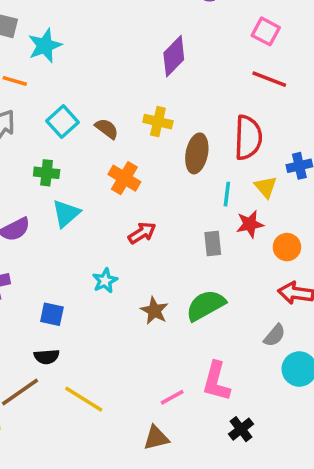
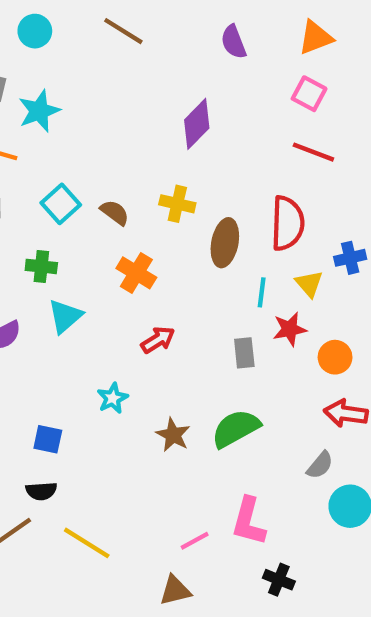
black cross: (241, 429) -> (279, 580), turned -30

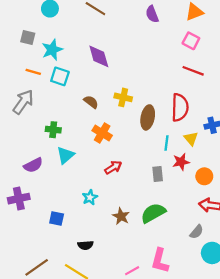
purple diamond: (197, 124) -> (99, 56), moved, turned -60
cyan square: (61, 204) -> (60, 76), moved, turned -30
black semicircle: (41, 491) -> (85, 245), moved

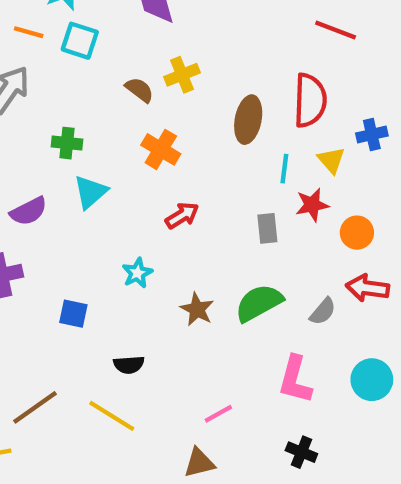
yellow cross: (123, 97) -> (182, 75), moved, turned -35
gray semicircle: (197, 232) -> (323, 311), moved
pink L-shape: (160, 261) -> (295, 380), moved

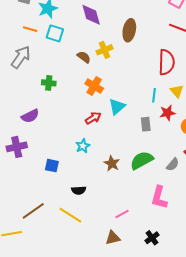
brown ellipse: (248, 120) -> (129, 30), moved
cyan triangle: (90, 192) -> (117, 107), moved
red arrow: (182, 216) -> (93, 118), moved
black cross: (301, 452) -> (152, 238), moved, turned 32

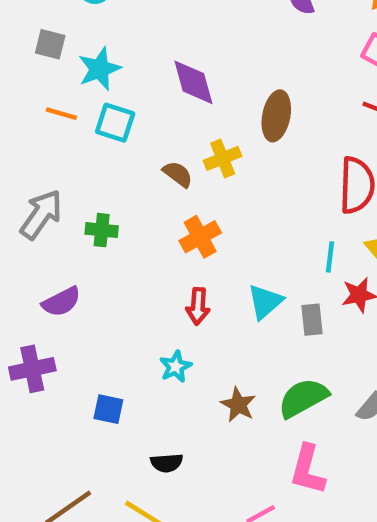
gray arrow: (21, 57) -> (41, 214), moved
orange cross: (94, 86) -> (200, 237), turned 30
cyan triangle: (117, 107) -> (265, 302), moved
red arrow: (93, 118) -> (198, 306), turned 126
pink L-shape: (159, 198) -> (308, 470), moved

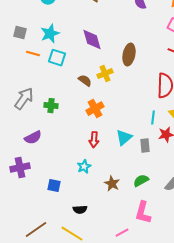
gray square: (50, 44) -> (20, 33), moved
green semicircle: (303, 398) -> (141, 181), size x0.7

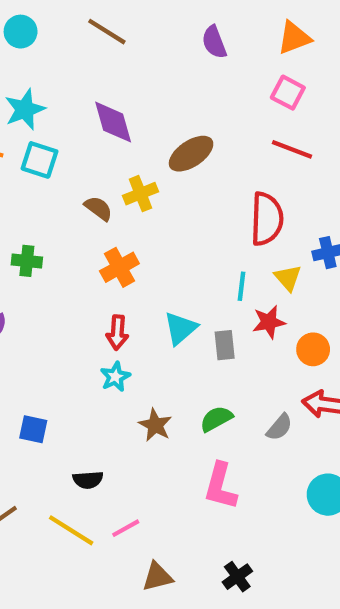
brown ellipse: (129, 55) -> (191, 154), turned 45
cyan star: (84, 167) -> (115, 377), moved
pink line: (122, 233) -> (126, 528), moved

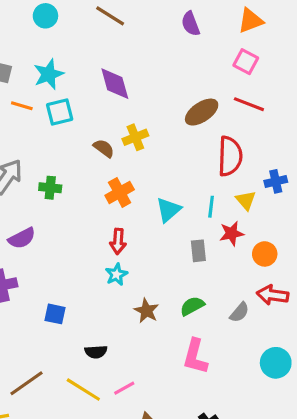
brown ellipse: (191, 154) -> (202, 112), moved
cyan square: (39, 160) -> (60, 112), turned -32
cyan triangle: (181, 328) -> (168, 210), moved

